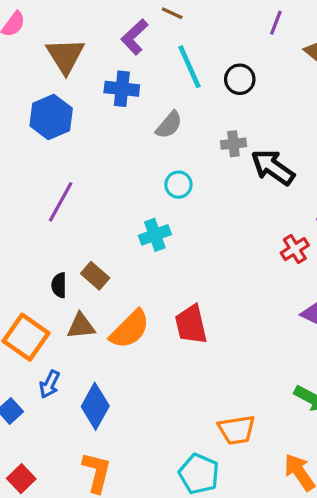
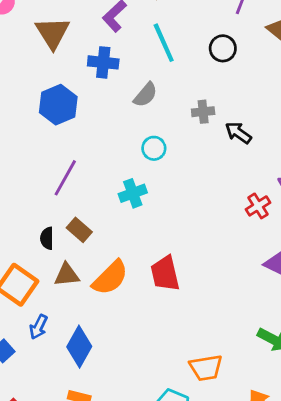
black circle: (240, 79) -> (223, 48), moved
blue hexagon: (51, 117) -> (58, 105), moved
black arrow: (273, 167) -> (238, 133), size x0.7
purple line: (61, 202) -> (65, 178), moved

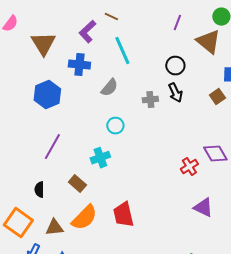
black circle: (223, 48) -> (175, 66), moved
black arrow: (238, 133) -> (175, 93), moved, turned -150
brown rectangle: (79, 230) -> (77, 184), moved
brown triangle: (67, 275) -> (54, 228), moved

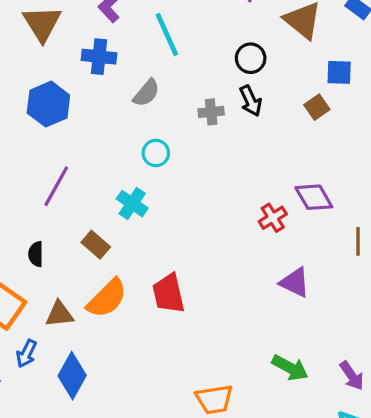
cyan cross: (100, 158) -> (132, 204), turned -36

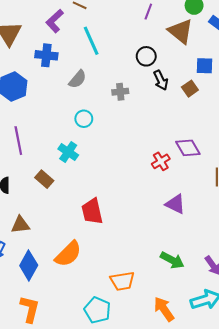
black arrow: (251, 101) -> (161, 80), moved
purple line: (56, 186) -> (18, 141), turned -40
orange semicircle: (107, 298) -> (68, 254), moved

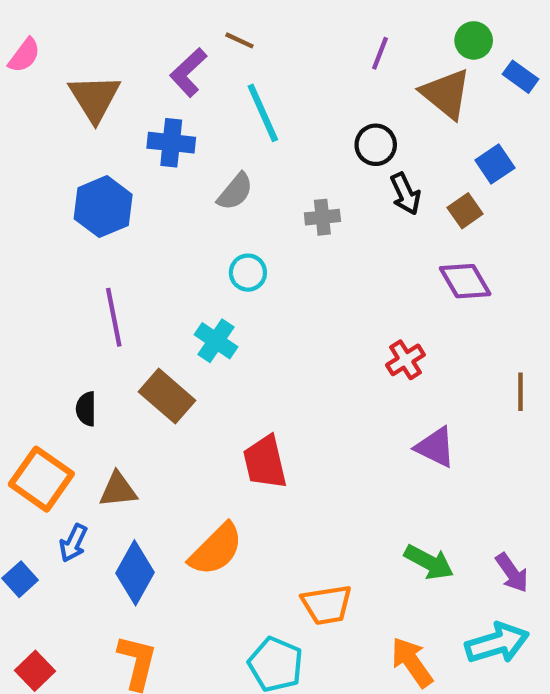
blue square: (204, 66) -> (495, 164), turned -36
purple diamond: (188, 148) -> (465, 281), moved
brown rectangle: (44, 179) -> (167, 396), size x1.4

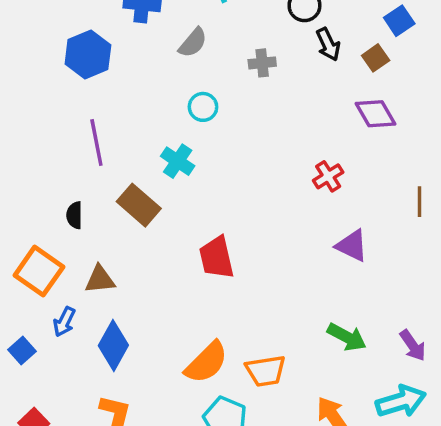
orange semicircle: (216, 549) -> (206, 362), moved

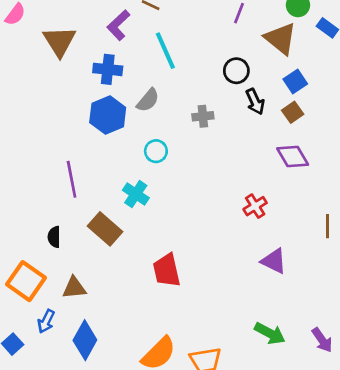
blue square: (399, 21) -> (295, 81), moved
blue hexagon: (88, 55) -> (108, 115), moved

